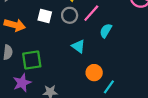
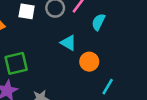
orange circle: (94, 73) -> (89, 62), moved

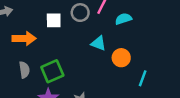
cyan semicircle: (98, 22) -> (123, 19), turned 56

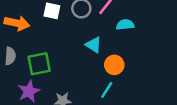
cyan line: (143, 78) -> (107, 90), moved

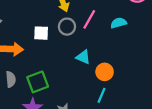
cyan semicircle: (125, 25) -> (119, 23), moved

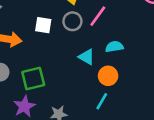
cyan semicircle: (119, 23) -> (114, 47), moved

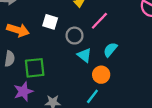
gray circle: (72, 21) -> (74, 36), moved
cyan semicircle: (114, 47) -> (110, 50), turned -49

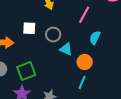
pink line: (99, 21) -> (84, 15), moved
cyan semicircle: (110, 50) -> (95, 38), moved

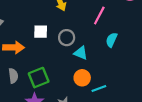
orange circle: (85, 62) -> (82, 78), moved
cyan line: (82, 82) -> (99, 88), turned 48

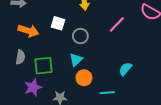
cyan semicircle: (112, 40) -> (125, 69), moved
cyan triangle: (81, 53) -> (76, 60), moved, turned 40
cyan line: (99, 88) -> (107, 93), moved

